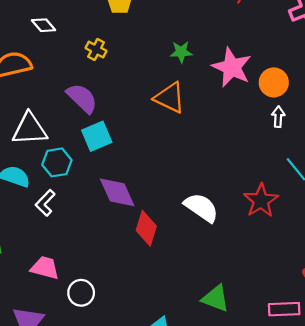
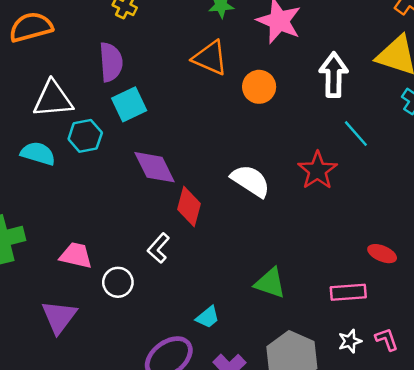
orange circle: (274, 82) -> (259, 87), moved
purple semicircle: (82, 98) -> (111, 62), turned 44
white arrow: (278, 117) -> (334, 75), size x1.8
white L-shape: (45, 203) -> (158, 248), moved

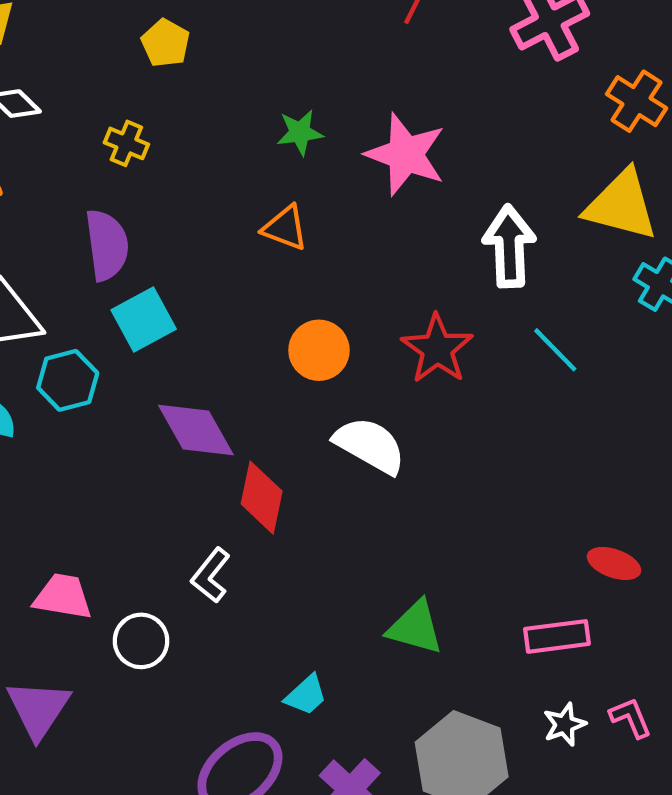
orange triangle: (210, 58) -> (285, 228), size x0.7
orange circle: (259, 87) -> (319, 350), moved
red star: (317, 170) -> (437, 349), moved

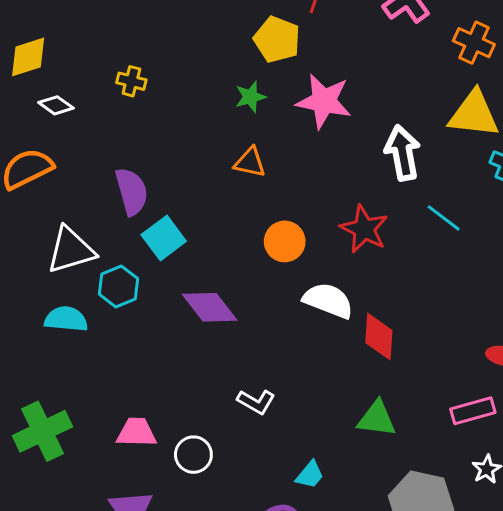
yellow pentagon: (165, 43) -> (277, 39), moved, size x1.4
yellow cross: (126, 143) -> (131, 81), moved
red diamond: (262, 498) -> (379, 337), moved
white L-shape: (211, 575) -> (256, 402), moved, turned -90

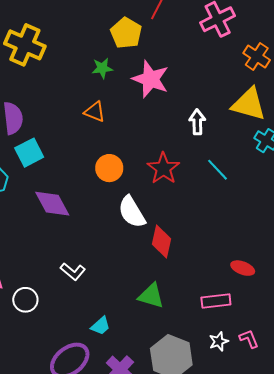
yellow cross: (131, 81) -> (25, 45), size x2.0
white arrow: (403, 153) -> (197, 122), size x0.7
white semicircle: (328, 300) -> (132, 212), turned -152

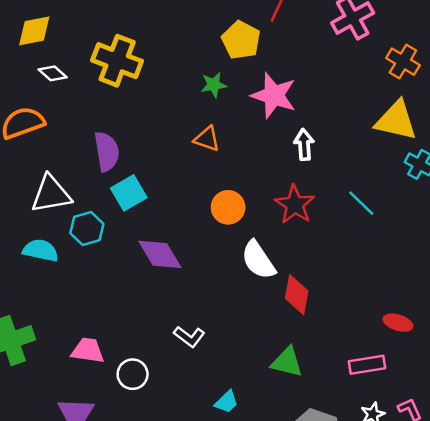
white arrow: (197, 122) -> (304, 145), moved

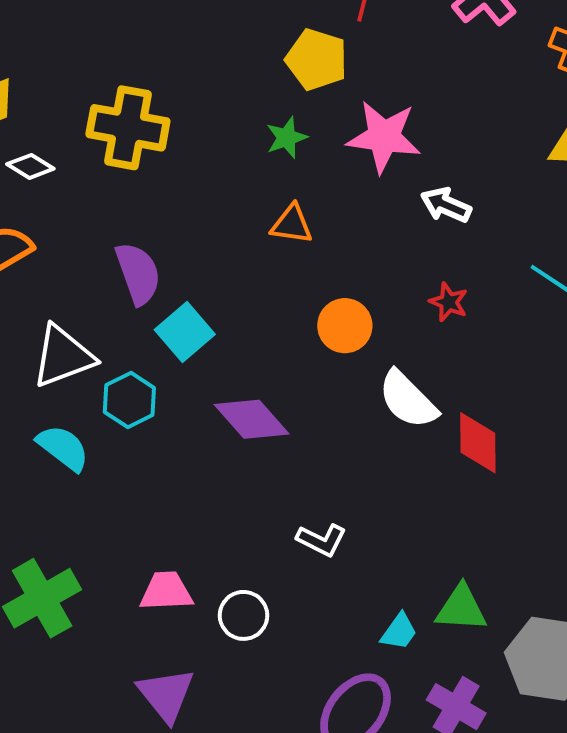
white arrow: (304, 145) -> (446, 205), turned -52
red star: (295, 205) -> (449, 302), size x0.6
cyan semicircle: (41, 250) -> (63, 448), turned 36
green triangle: (287, 362) -> (461, 608), moved

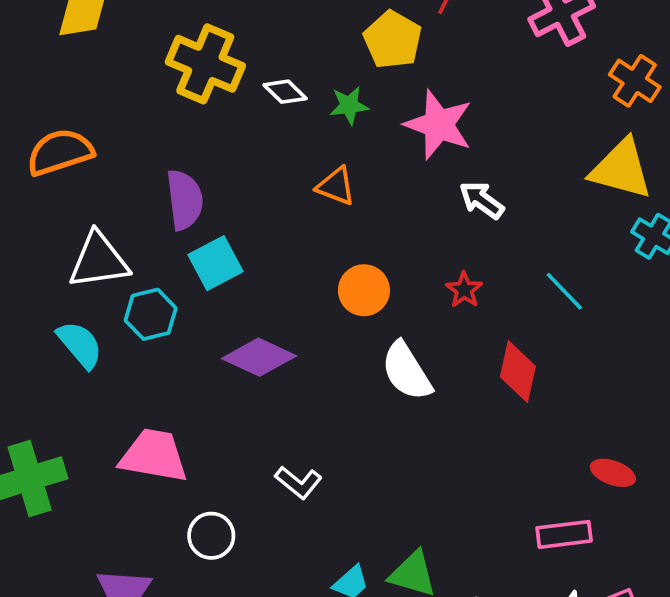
white diamond: (30, 166) -> (285, 92), moved
purple diamond: (252, 419) -> (259, 357), turned -36
red diamond: (478, 443) -> (518, 372), moved
pink trapezoid: (166, 591) -> (154, 456), moved, size x1.4

